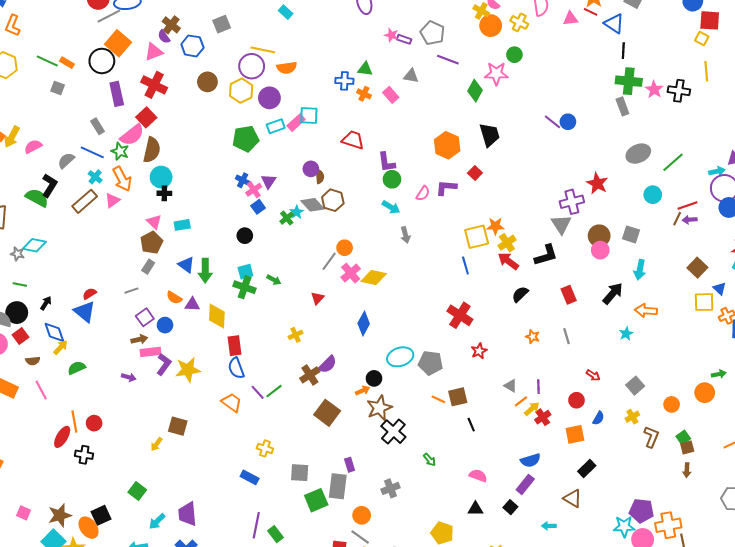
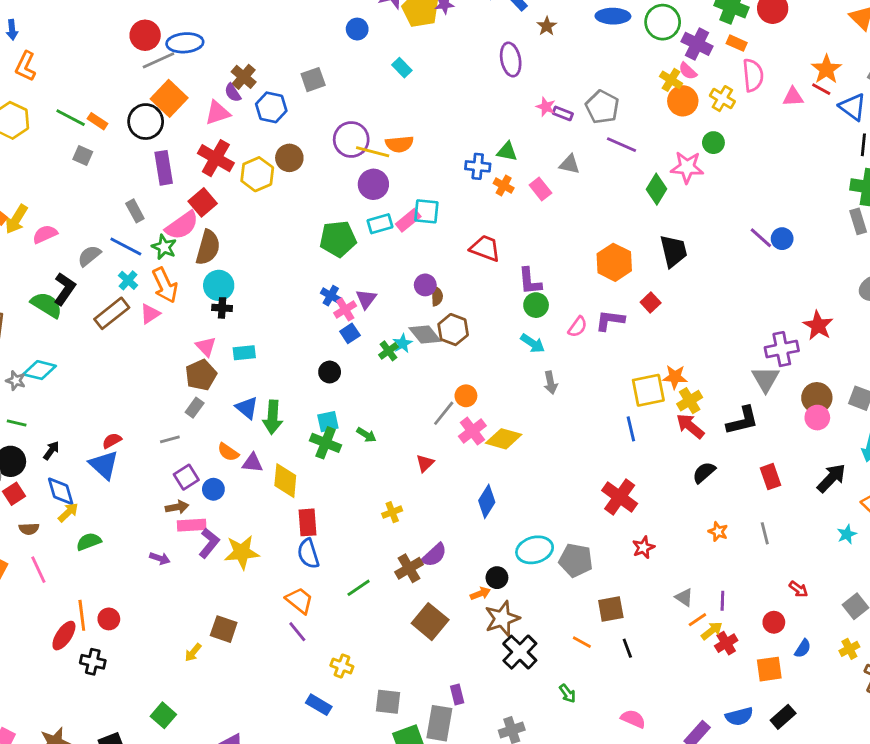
yellow line: (263, 50) -> (373, 152), moved
yellow hexagon: (241, 91) -> (257, 174), moved
purple line: (258, 392) -> (297, 632), moved
orange line: (438, 399) -> (582, 642), moved
blue semicircle: (531, 460) -> (739, 716), moved

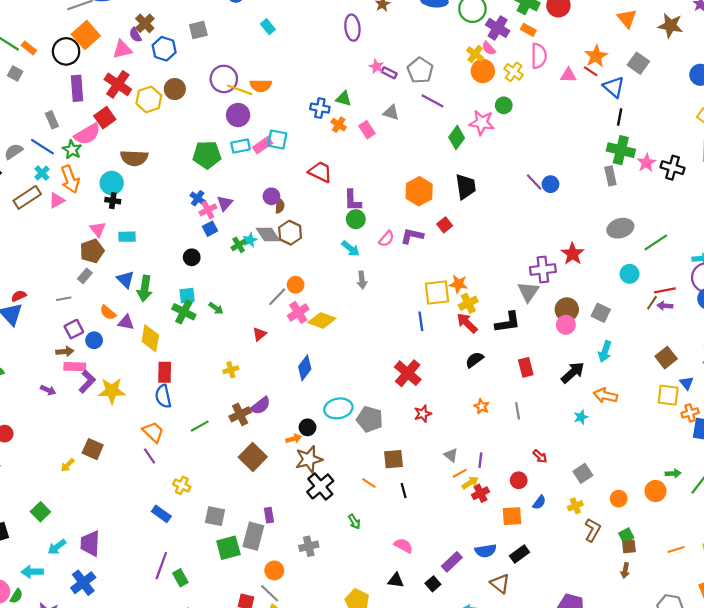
brown semicircle: (208, 247) -> (134, 158), moved, turned 72

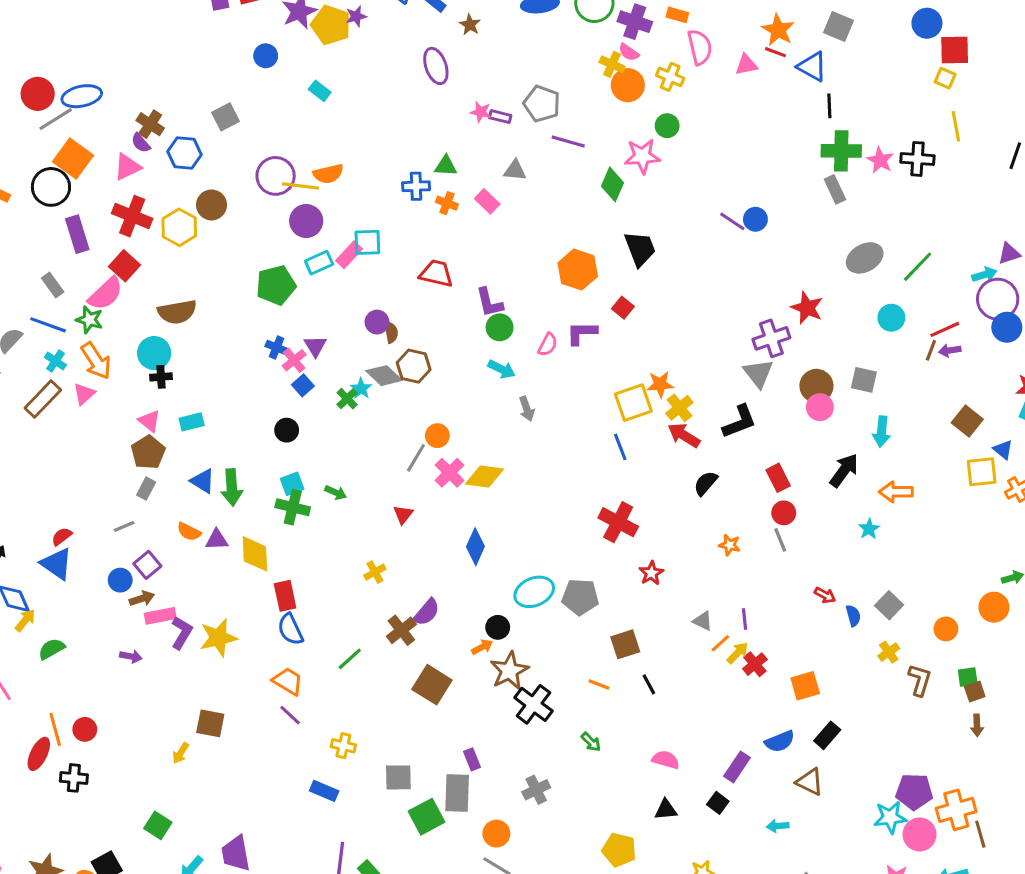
blue circle: (94, 340) -> (120, 580), moved
red circle: (519, 480) -> (784, 513), moved
blue semicircle: (539, 502) -> (853, 616), moved, turned -40
green square: (626, 535) -> (968, 677), turned 32

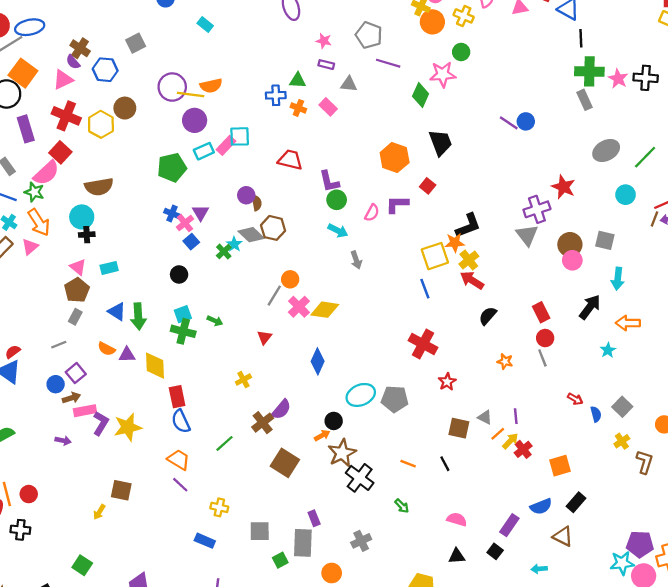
purple rectangle: (500, 117) -> (326, 65), moved
black L-shape: (739, 422) -> (468, 226), moved
brown square: (625, 644) -> (459, 428), moved, turned 30
green square: (427, 817) -> (280, 560), size x0.6

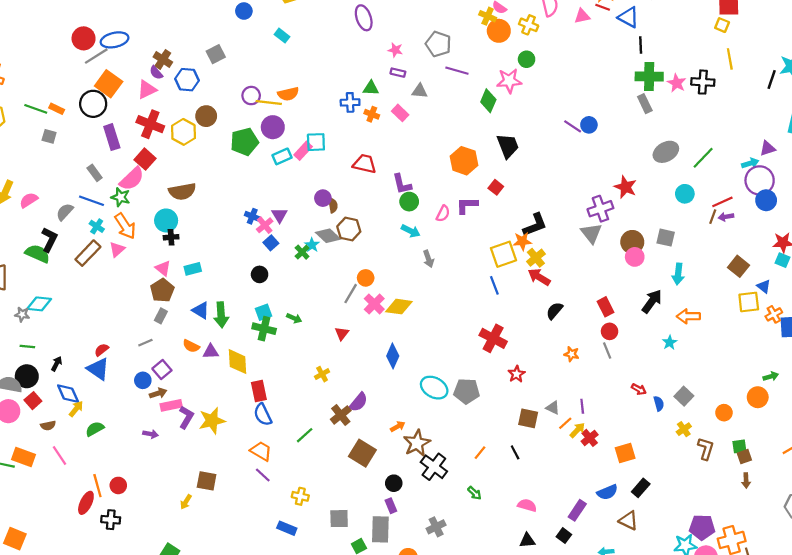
purple circle: (172, 87) -> (251, 96), size x0.7
green pentagon: (172, 168) -> (244, 142), moved
cyan ellipse: (361, 395) -> (434, 388), turned 52
black circle: (334, 421) -> (394, 483), moved
orange line: (408, 464) -> (480, 453), turned -72

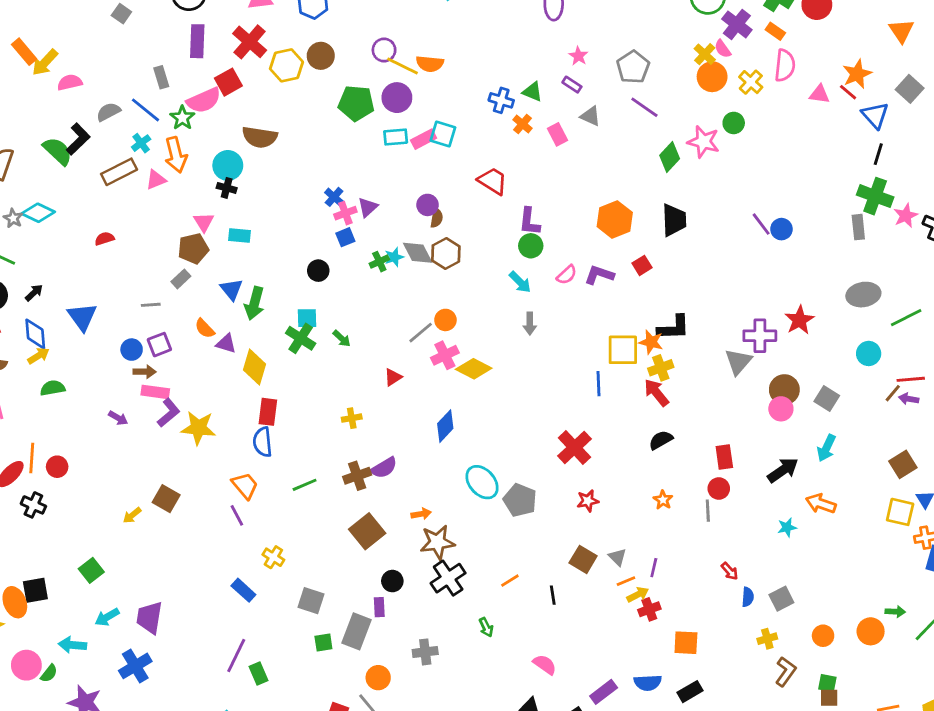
red semicircle: (102, 350) -> (104, 239), moved

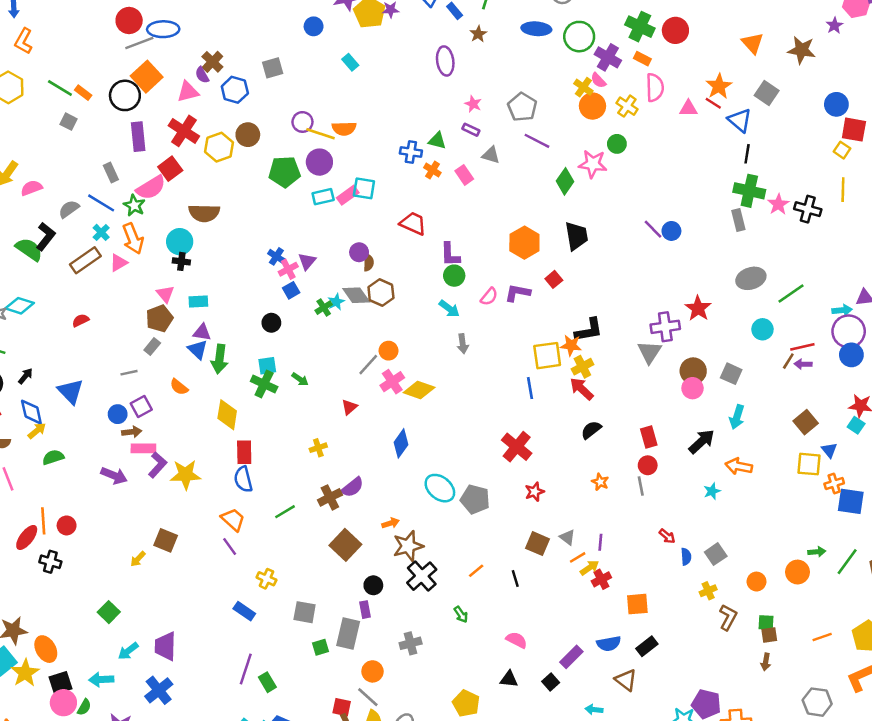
purple triangle: (226, 344) -> (202, 332), moved
purple arrow: (118, 418) -> (114, 476), size x1.5
black square: (35, 590) -> (60, 683), moved

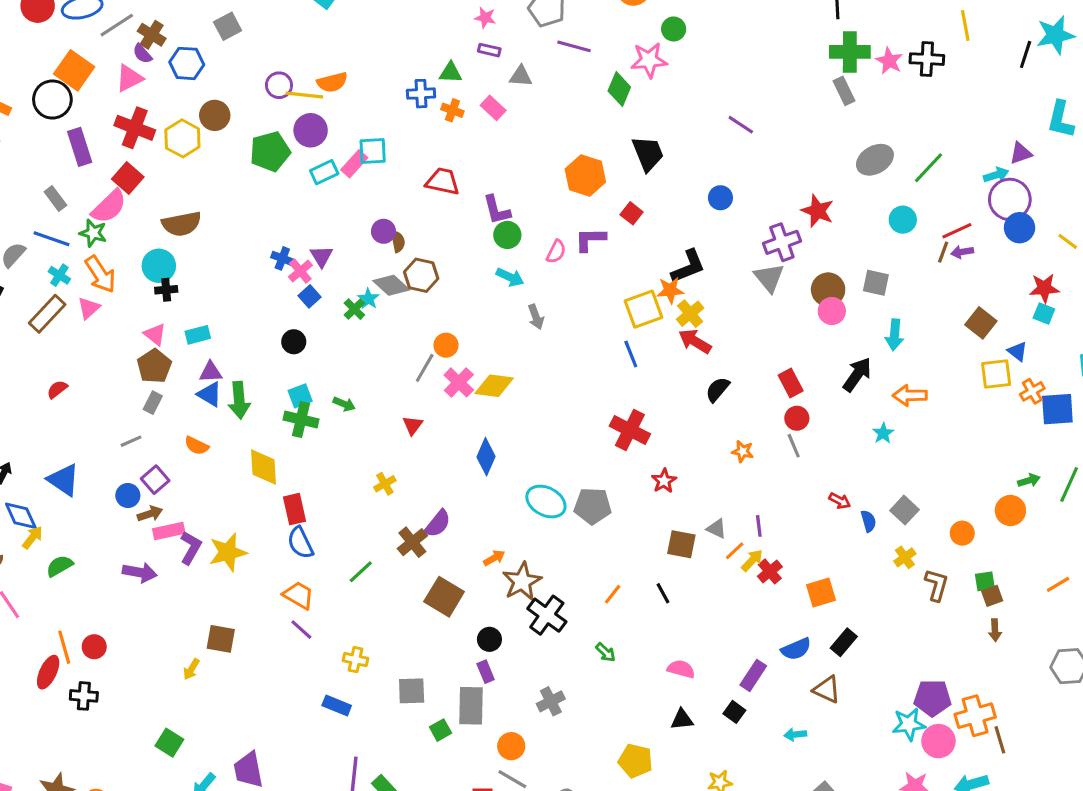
gray line: (139, 43) -> (117, 25), moved
blue circle: (671, 231) -> (720, 198), moved

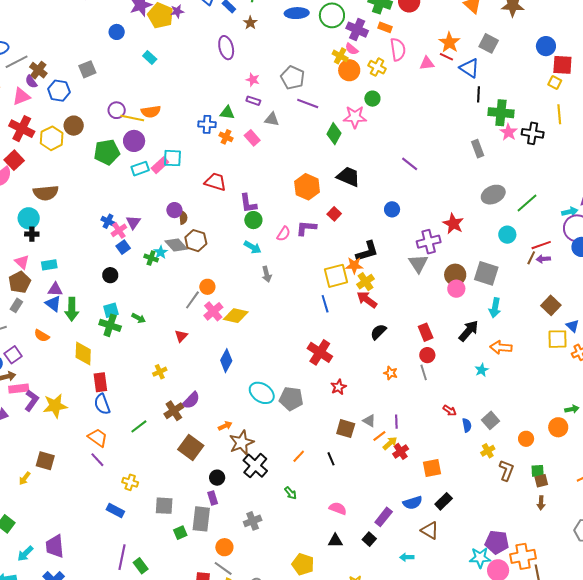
green cross: (850, 52) -> (501, 113), moved
black trapezoid: (648, 154) -> (348, 177), turned -50
gray square: (876, 283) -> (486, 273), size x1.4
green cross: (354, 309) -> (151, 258), turned -32

